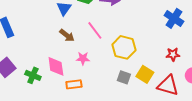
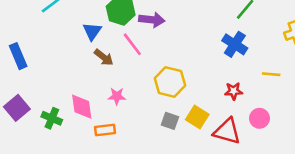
pink line: (95, 30) -> (132, 44), moved
brown arrow: (67, 35) -> (104, 57), moved

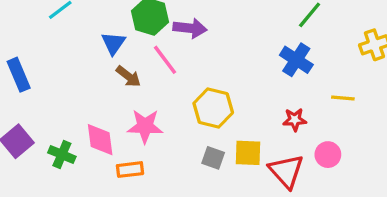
pink star: (117, 96) -> (145, 126), size x1.5
yellow square: (197, 117) -> (248, 153), turned -30
red triangle: (227, 131) -> (286, 171), turned 32

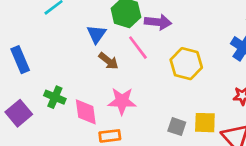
yellow hexagon: (213, 108) -> (186, 64), moved
green cross: (62, 155) -> (55, 97), moved

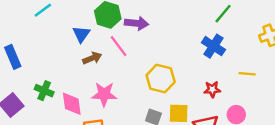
brown arrow: (108, 61) -> (92, 58), turned -60
yellow hexagon: (186, 64) -> (161, 79), moved

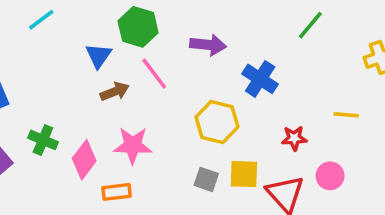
purple arrow: (137, 23) -> (208, 45), moved
blue cross: (213, 46) -> (260, 79), moved
pink diamond: (72, 104) -> (84, 160), turned 45

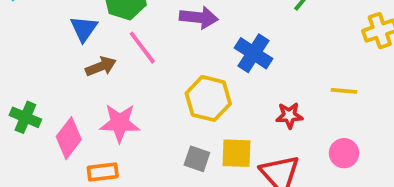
pink circle: (330, 176) -> (344, 153), moved

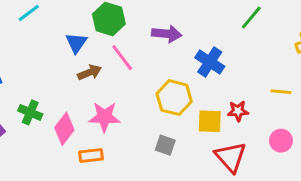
yellow square: (237, 153) -> (210, 121), moved

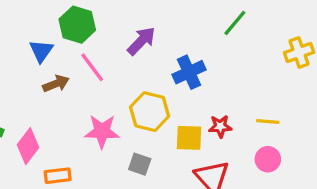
purple arrow: (167, 34) -> (141, 41), turned -52
blue cross: (210, 62) -> (189, 72), turned 32
yellow line: (281, 92) -> (268, 121), moved
pink star: (104, 117) -> (102, 131), moved

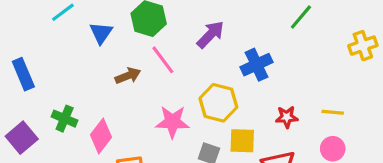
blue triangle: (41, 51) -> (101, 33), moved
yellow square: (189, 138) -> (242, 141), moved

